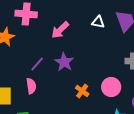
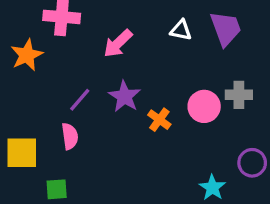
pink circle: (111, 87) -> (204, 106), moved
orange cross: (82, 91) -> (159, 120), moved

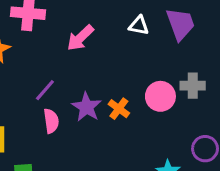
purple star: (125, 96) -> (87, 107), moved
pink semicircle: (70, 136) -> (51, 121), moved

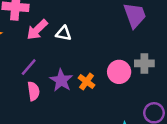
white triangle: (139, 26) -> (64, 33), moved
pink arrow: (80, 38) -> (37, 30), moved

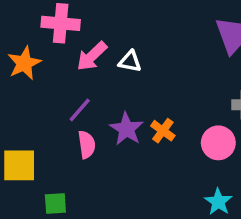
pink circle: (119, 72) -> (218, 143), moved

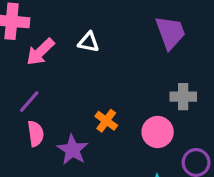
white triangle: (130, 61) -> (89, 42), moved
purple star: (126, 129) -> (73, 150), moved

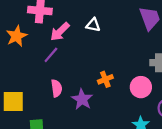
purple line: (29, 102) -> (51, 55), moved
orange cross: (106, 121) -> (105, 79), turned 32

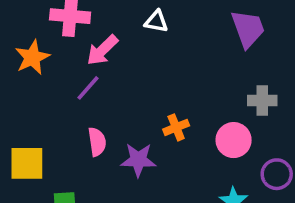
white triangle: (93, 25) -> (156, 21), moved
purple star: (82, 99) -> (138, 160), turned -30

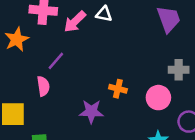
pink arrow: (102, 50) -> (75, 22), moved
orange cross: (176, 127) -> (118, 89), turned 36
pink semicircle: (97, 142) -> (43, 86), moved

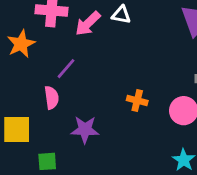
purple star: (91, 111) -> (85, 130), moved

